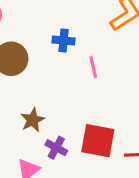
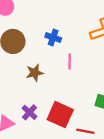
brown star: (33, 120) -> (35, 73), moved

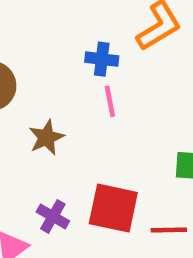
blue cross: (53, 37) -> (102, 59), moved

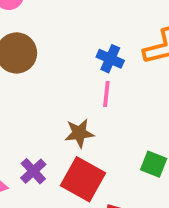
brown star: (46, 137) -> (79, 133), moved

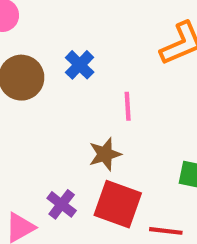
blue cross: (110, 59) -> (80, 65), moved, turned 30

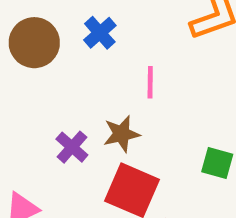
purple cross: (62, 204) -> (72, 147), moved

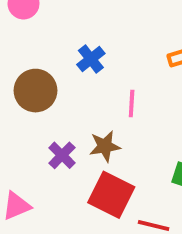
brown circle: (34, 43) -> (35, 91), moved

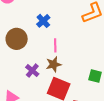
pink line: (132, 103) -> (55, 45), moved

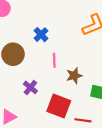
brown star: (54, 64) -> (74, 76), moved

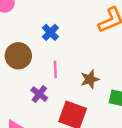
pink line: (54, 60) -> (55, 69), moved

